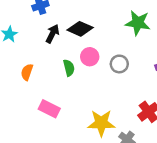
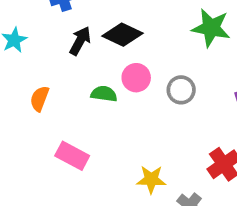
green semicircle: (69, 68) -> (104, 94), turned -70
yellow star: (101, 123) -> (151, 179), size x0.7

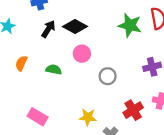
gray circle: (181, 90) -> (108, 76), moved
green semicircle: (104, 94) -> (54, 70), moved
pink rectangle: (72, 156) -> (38, 117), moved

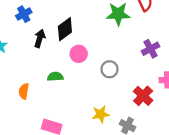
black diamond: (75, 27) -> (65, 29), turned -50
orange semicircle: (21, 63) -> (24, 91), moved

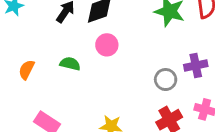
gray circle: (110, 69) -> (166, 80), moved

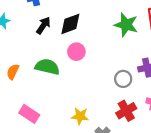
green semicircle: (70, 64) -> (47, 67), size x1.5

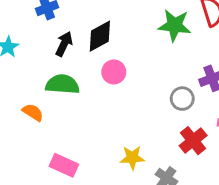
green semicircle: (47, 67) -> (62, 84), moved
orange semicircle: (13, 72) -> (33, 112), turned 105

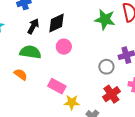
orange semicircle: (33, 112) -> (21, 74), moved
pink rectangle: (64, 165) -> (57, 86), moved

